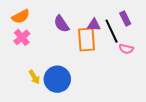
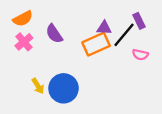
purple semicircle: (61, 24) -> (54, 34), moved
black line: (112, 31) -> (124, 35), turned 65
orange rectangle: (87, 39) -> (96, 44), turned 70

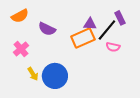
purple semicircle: (54, 34) -> (47, 29), turned -30
pink cross: (24, 42) -> (21, 49), moved
pink semicircle: (140, 55) -> (113, 47), moved

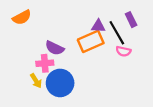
purple semicircle: (47, 29) -> (55, 48), moved
black line: (107, 30) -> (117, 33), turned -70
pink cross: (21, 49) -> (45, 63), moved, turned 35

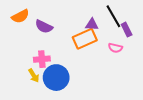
purple rectangle: (131, 20) -> (127, 30), moved
black line: (117, 33) -> (113, 16), moved
purple semicircle: (55, 48) -> (44, 26), moved

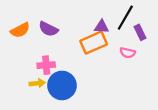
orange semicircle: (20, 16) -> (20, 30), moved
black line: (113, 16) -> (125, 18), turned 60
yellow arrow: (34, 75) -> (37, 83), turned -64

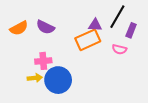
purple rectangle: (140, 32) -> (131, 30), turned 48

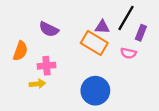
orange semicircle: (19, 28) -> (20, 51), moved, turned -42
orange rectangle: (88, 40) -> (94, 43), turned 55
blue circle: (58, 80) -> (95, 91), moved

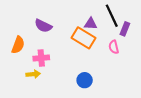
black line: (126, 18) -> (112, 16), turned -55
pink semicircle: (128, 53) -> (114, 47), turned 64
blue circle: (95, 91) -> (85, 80), size x0.6

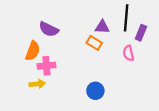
black line: (112, 16) -> (126, 18), turned 30
orange rectangle: (84, 38) -> (94, 43), size x0.6
orange semicircle: (18, 45) -> (33, 51), moved

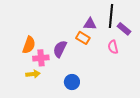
purple semicircle: (49, 29) -> (60, 49), moved, turned 90
purple rectangle: (141, 33) -> (124, 29), turned -72
blue circle: (95, 91) -> (72, 82), moved

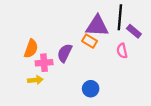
purple triangle: (90, 24) -> (97, 26), size x1.6
blue circle: (72, 82) -> (91, 89), moved

